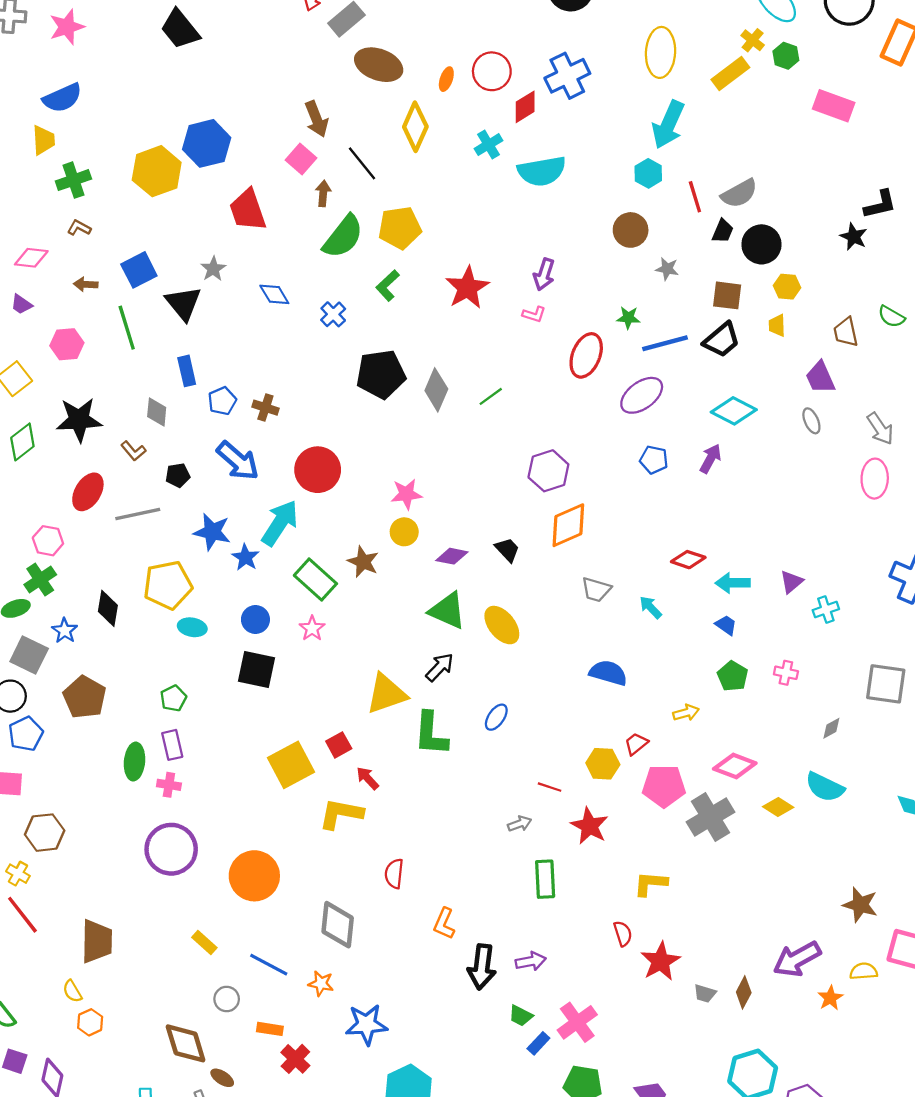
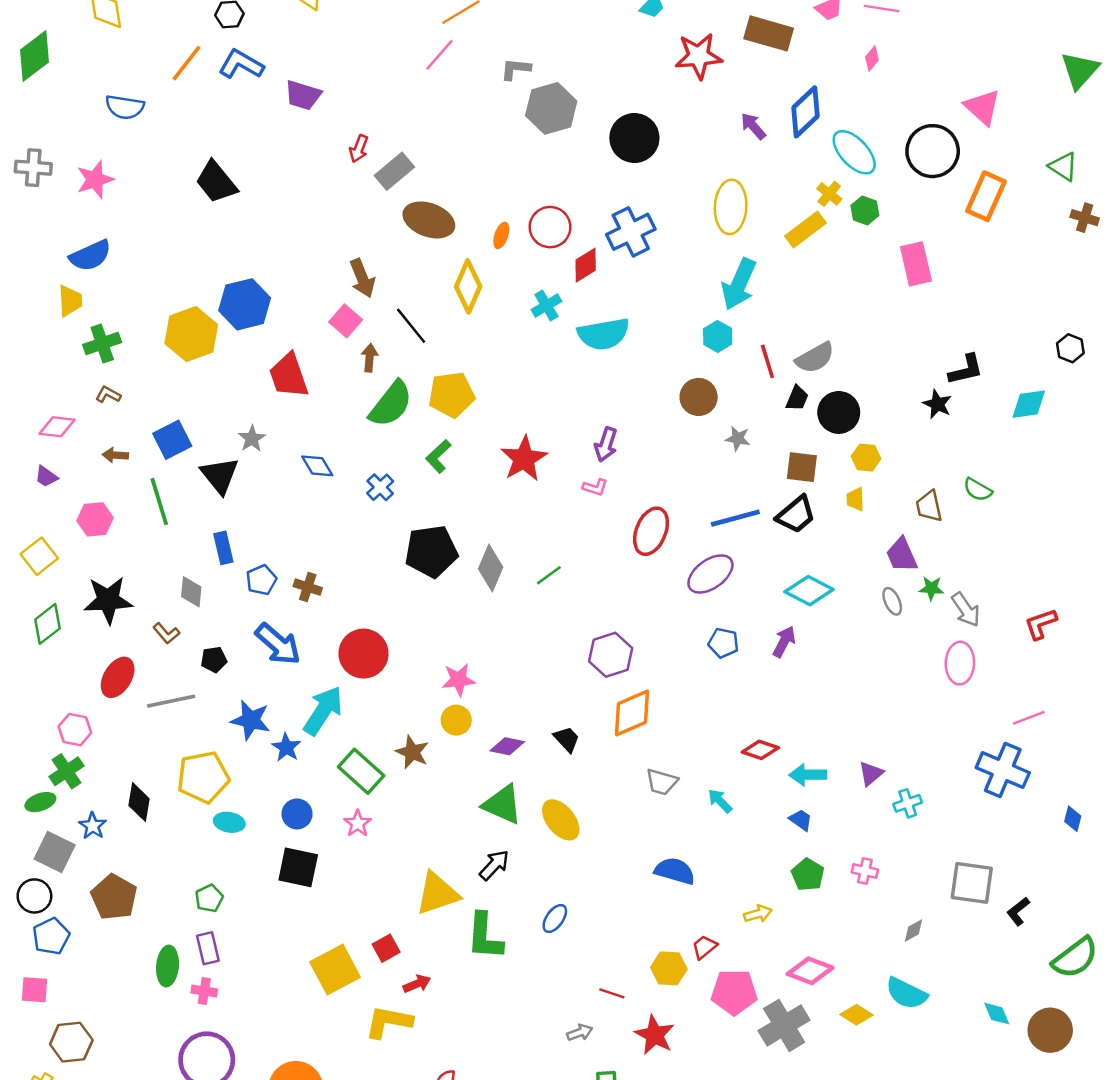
pink rectangle: (834, 106) -> (916, 264), turned 57
green star: (628, 318) -> (931, 588), moved
red arrow: (368, 778) -> (417, 984), turned 110

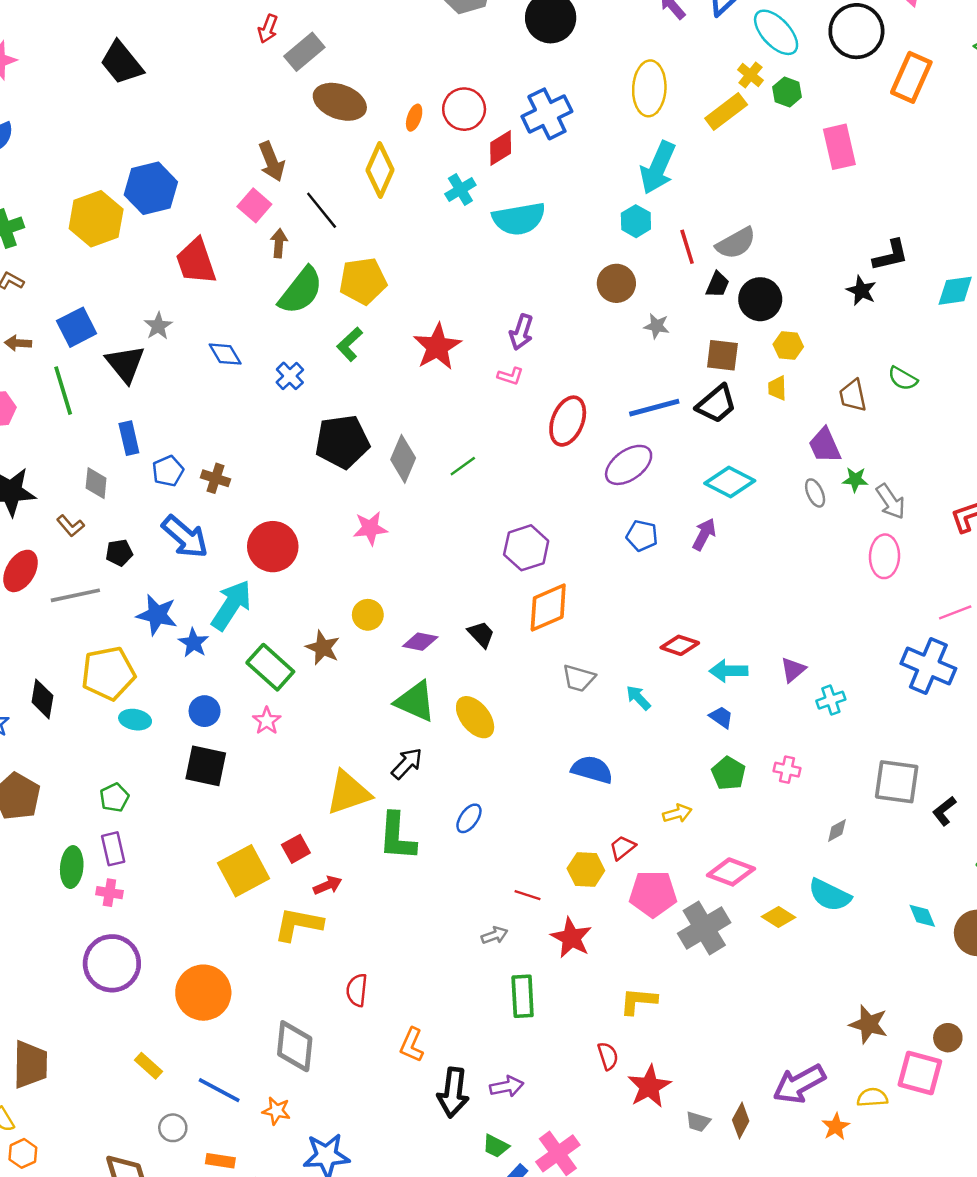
pink star: (459, 680) -> (370, 528), moved

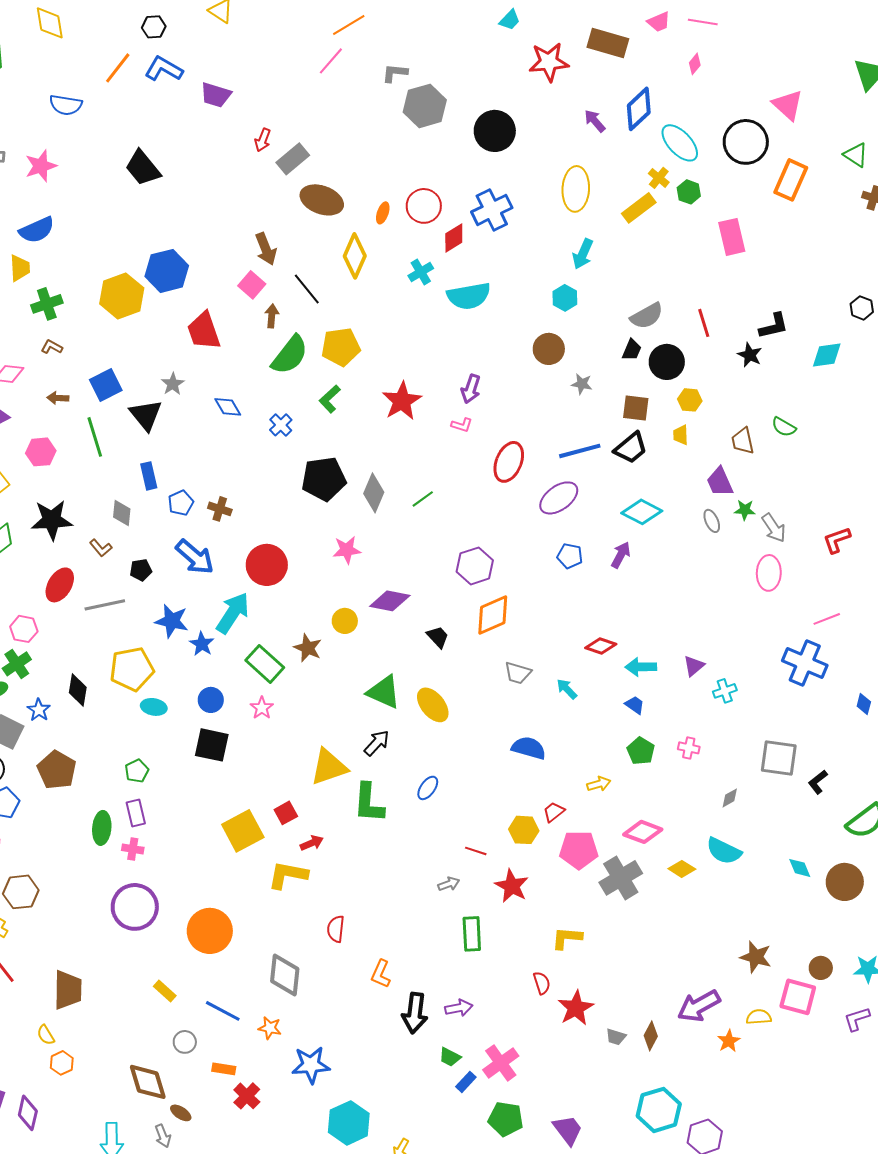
cyan arrow: (658, 168) -> (583, 254), size x0.7
red line: (687, 247) -> (704, 323), moved
purple diamond: (420, 642) -> (390, 601), moved, size x1.4

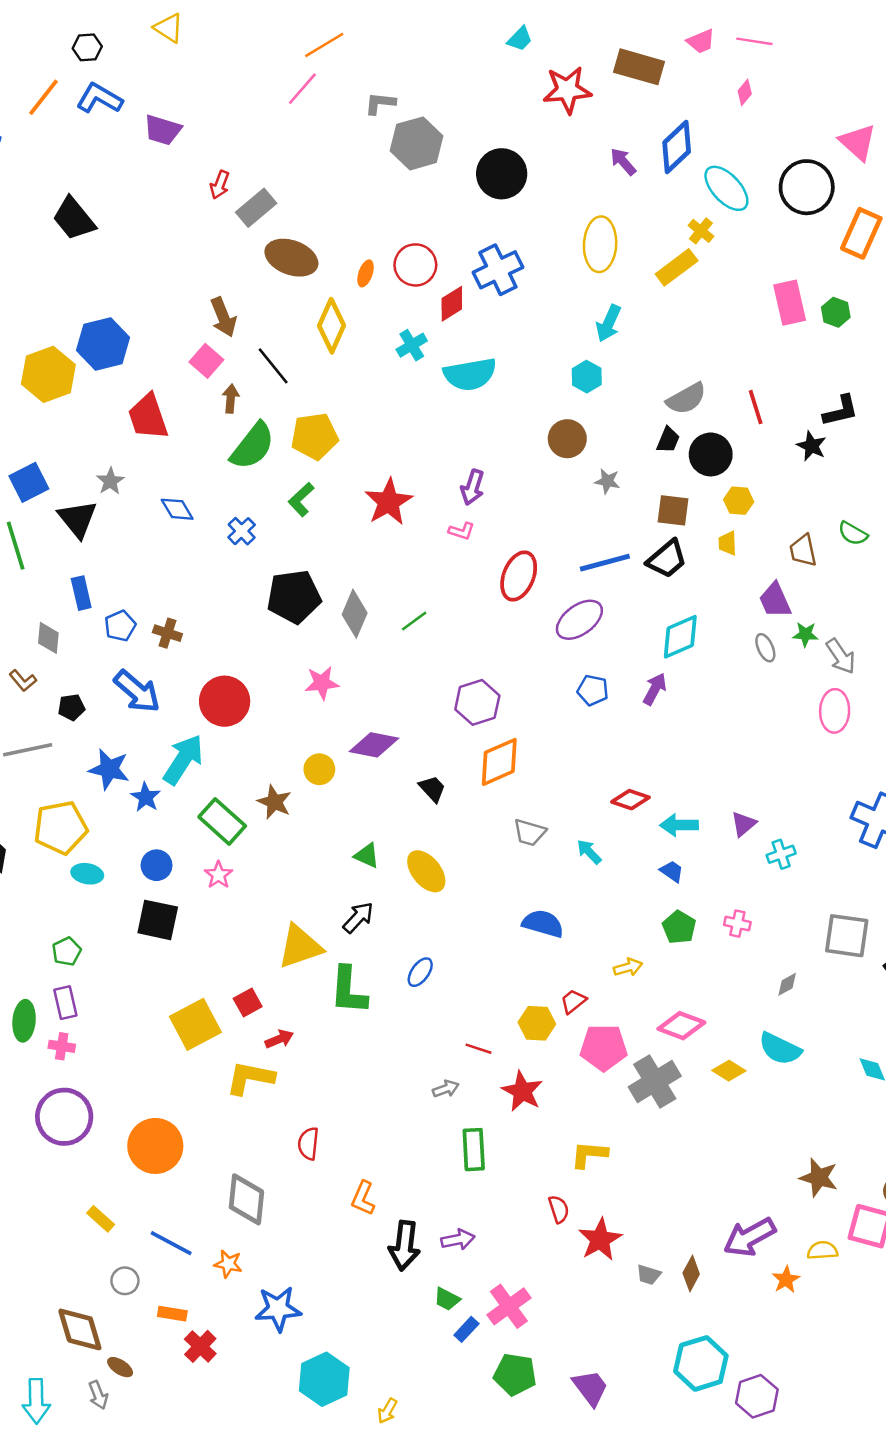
green hexagon: (689, 192) -> (836, 312), moved
cyan diamond: (642, 512) -> (680, 637), turned -51
green triangle: (384, 692) -> (367, 856), size x0.6

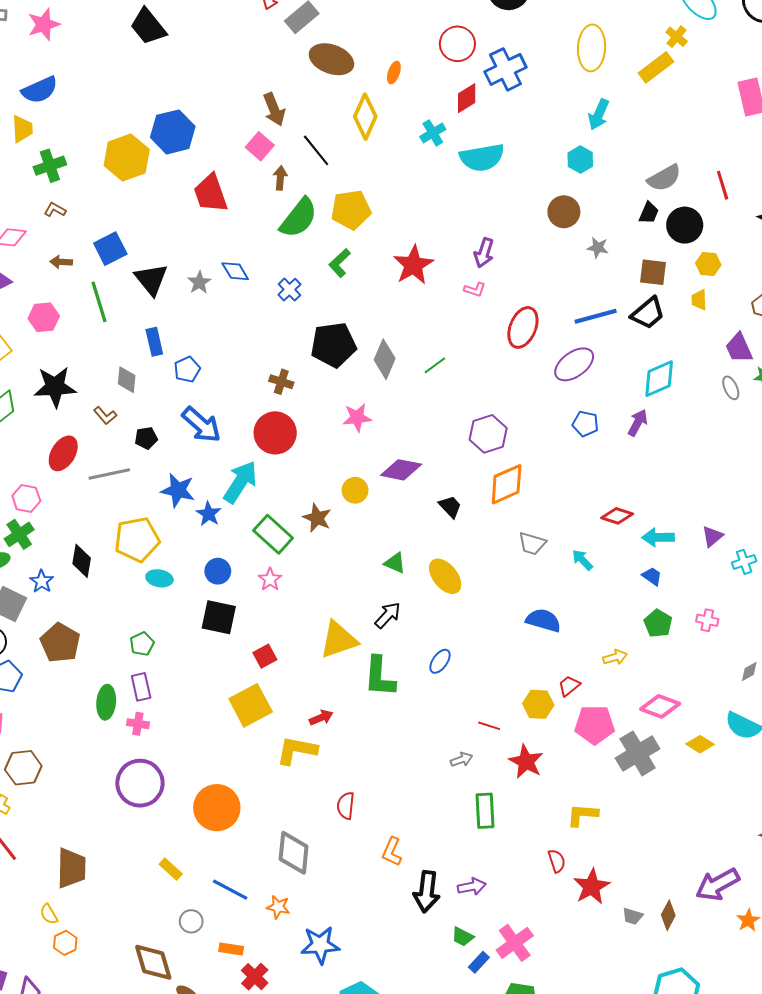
red circle: (415, 265) -> (457, 44), moved
gray star: (110, 481) -> (199, 282), moved
brown cross: (167, 633) -> (281, 382), moved
red square: (248, 1003) -> (265, 656), moved

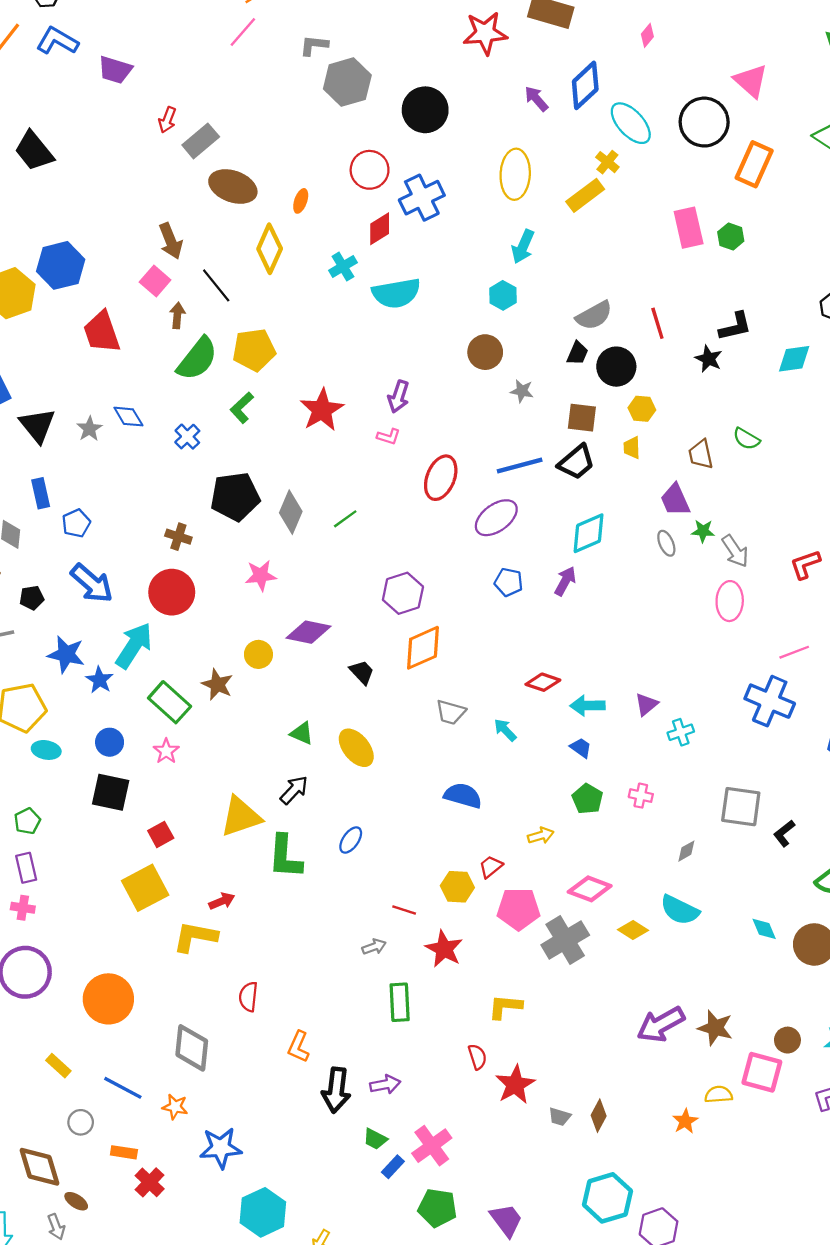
purple arrow: (717, 884) -> (661, 1024), moved

